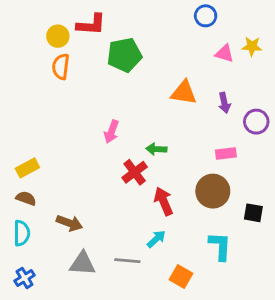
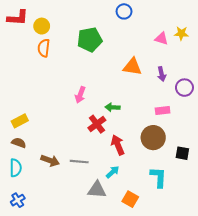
blue circle: (206, 16) -> (124, 11), moved
red L-shape: (91, 25) -> (18, 18), moved
gray line: (127, 261) -> (79, 162), moved
gray triangle: (82, 264) -> (97, 190), moved

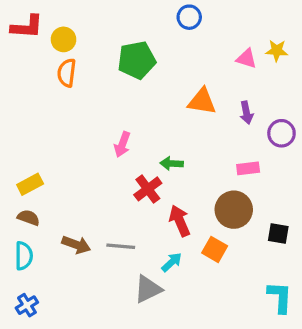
cyan L-shape: (158, 177) -> (280, 297), moved
gray triangle: (97, 190) -> (148, 289), turned -30
orange square: (130, 199) -> (215, 249), moved

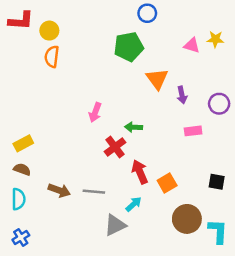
green pentagon: (137, 60) -> (129, 47), moved
orange triangle: (202, 101) -> (157, 79), turned 45
purple arrow: (246, 113) -> (182, 95), moved
brown circle: (234, 210) -> (187, 219), moved
orange square: (215, 249) -> (167, 183), moved, turned 30

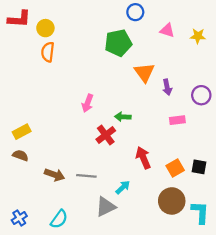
pink triangle: (192, 45) -> (167, 30), moved
red arrow: (140, 172) -> (143, 158), moved
orange square: (167, 183) -> (175, 168), moved
cyan semicircle: (18, 199) -> (59, 219), moved, turned 36

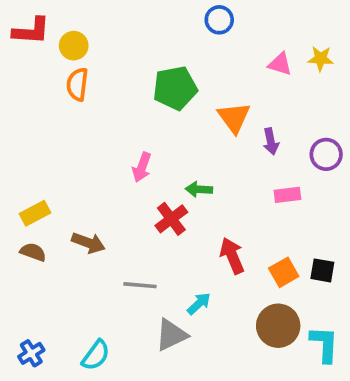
pink triangle: (167, 30) -> (280, 64), moved
green pentagon: (118, 43) -> (175, 88), moved
brown arrow: (55, 175) -> (88, 243), moved

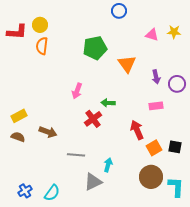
red L-shape: (31, 31) -> (17, 32), moved
purple arrow: (271, 141) -> (156, 77), moved
red arrow: (232, 256) -> (137, 130), moved
cyan arrow: (199, 304) -> (108, 165), turned -32
blue cross: (31, 353) -> (25, 191), moved

